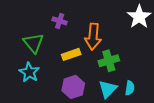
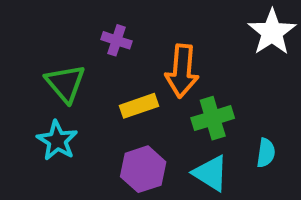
cyan semicircle: (130, 88) -> (266, 153), moved
cyan triangle: (108, 89) -> (211, 173), turned -42

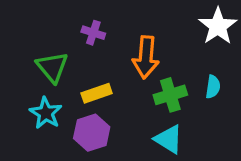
yellow rectangle: (139, 106) -> (97, 93), moved
cyan semicircle: (266, 153) -> (213, 87), moved
purple hexagon: (143, 169) -> (92, 133), moved

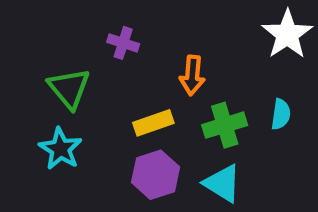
orange arrow: (146, 57) -> (192, 75), size x0.7
yellow rectangle: (97, 93) -> (153, 123), moved
purple hexagon: (92, 133) -> (156, 175), moved

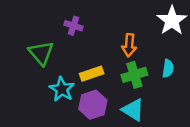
orange arrow: (192, 75) -> (129, 45), moved
cyan star: (60, 149) -> (62, 89), moved

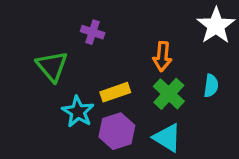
green cross: (134, 75) -> (169, 94), turned -30

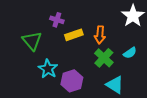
cyan semicircle: (211, 86) -> (130, 53), turned 48
yellow rectangle: (115, 92) -> (74, 35), moved
cyan triangle: (167, 138) -> (115, 85), moved

